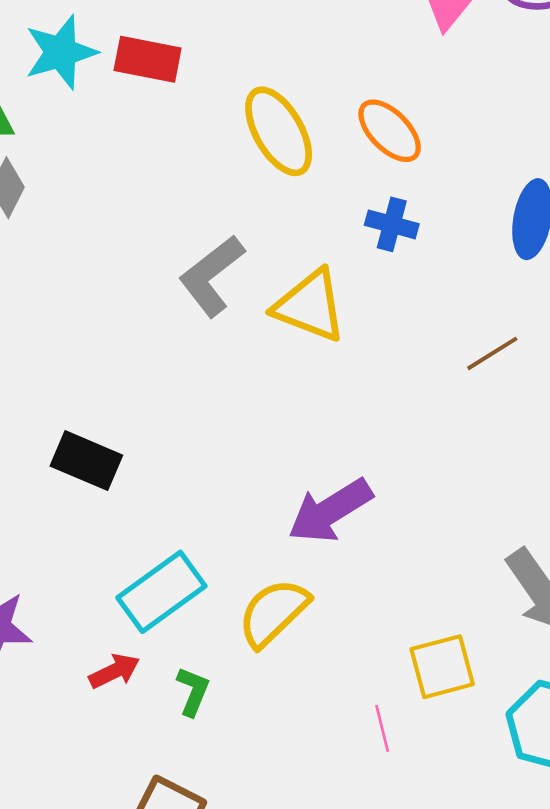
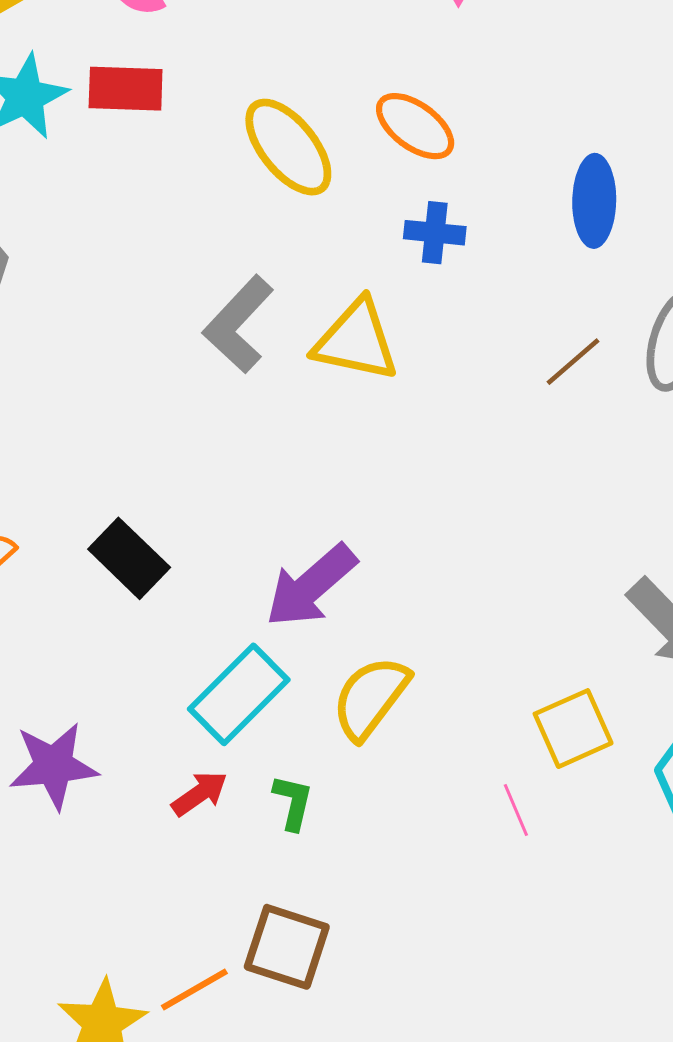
black rectangle: (86, 461) -> (129, 558), turned 30
purple arrow: (330, 511) -> (311, 586), moved

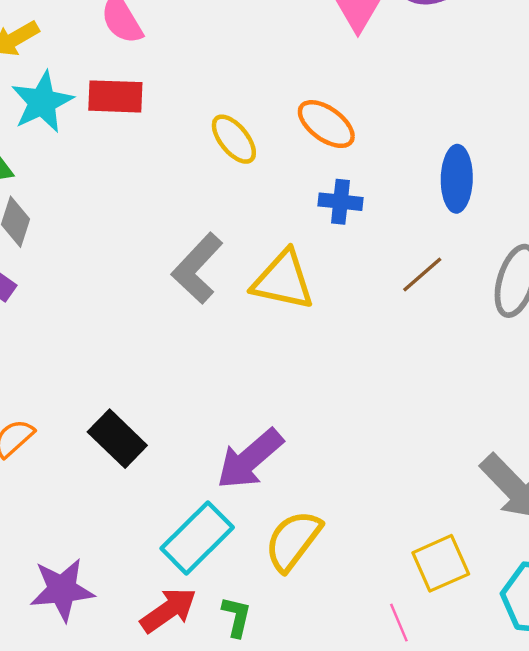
yellow ellipse: (288, 147) -> (234, 139), size x0.7
brown line: (573, 362) -> (422, 275), moved
red arrow: (200, 794) -> (168, 610), size x1.4

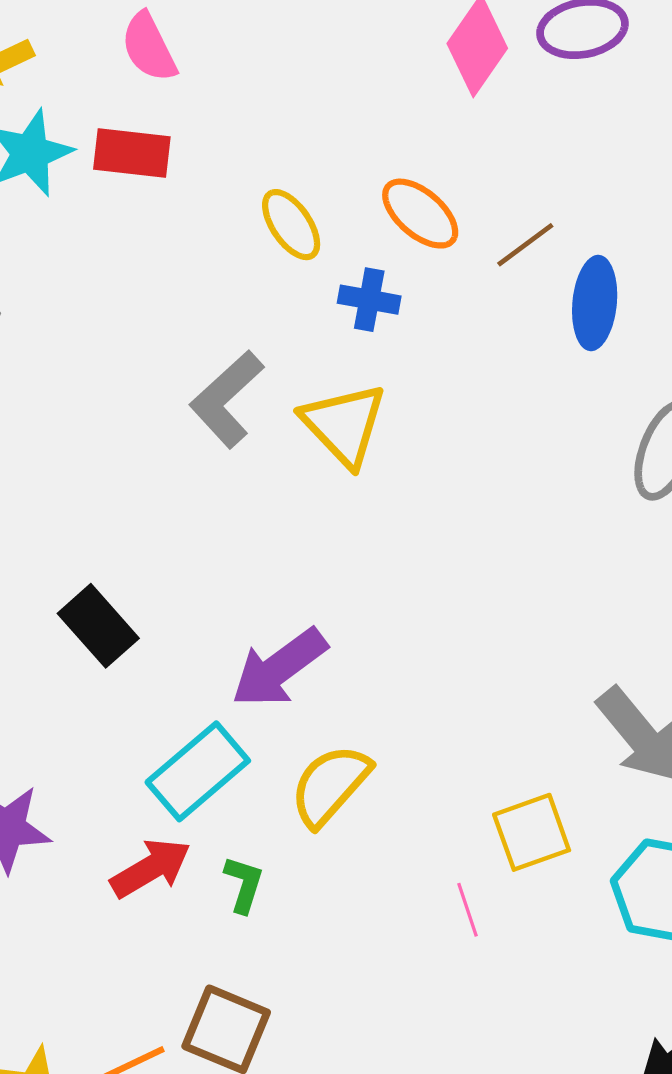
blue cross: (340, 202) -> (369, 300), moved
brown line: (422, 275) -> (525, 245), moved
yellow triangle: (283, 280) -> (344, 425), turned 30

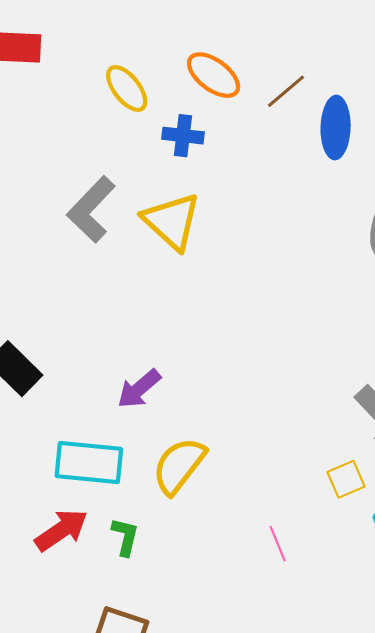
purple arrow: (279, 668) -> (139, 389), size x0.7
cyan rectangle: (198, 771) -> (89, 463), turned 50
yellow square: (532, 832) -> (346, 479), moved, size x0.7

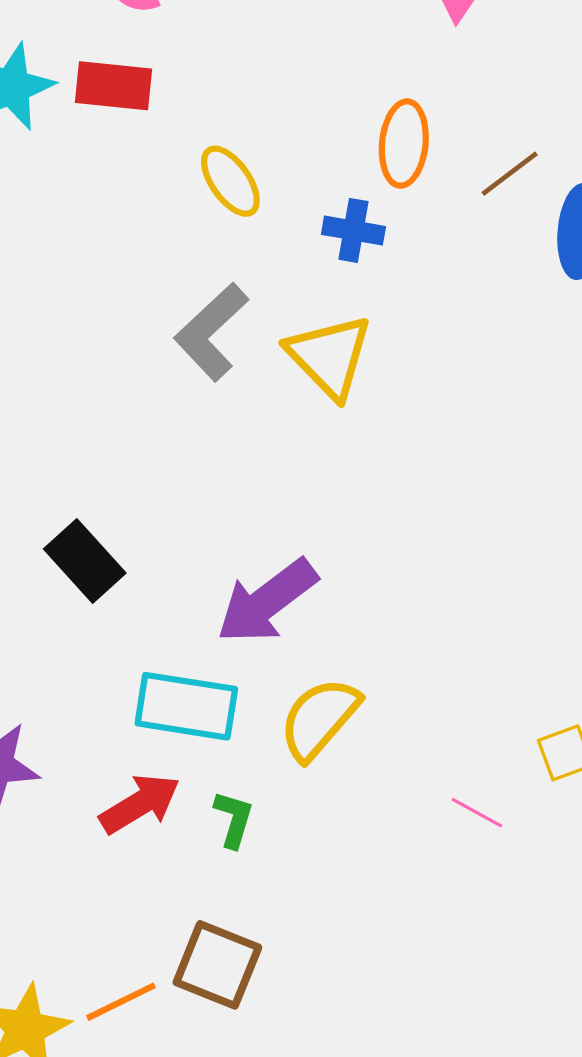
orange ellipse: (214, 75) -> (404, 144), turned 56
yellow ellipse: (127, 88) -> (230, 181), moved
purple arrow: (139, 389) -> (267, 601), size x1.5
pink line: (278, 544) -> (477, 813), moved, turned -42

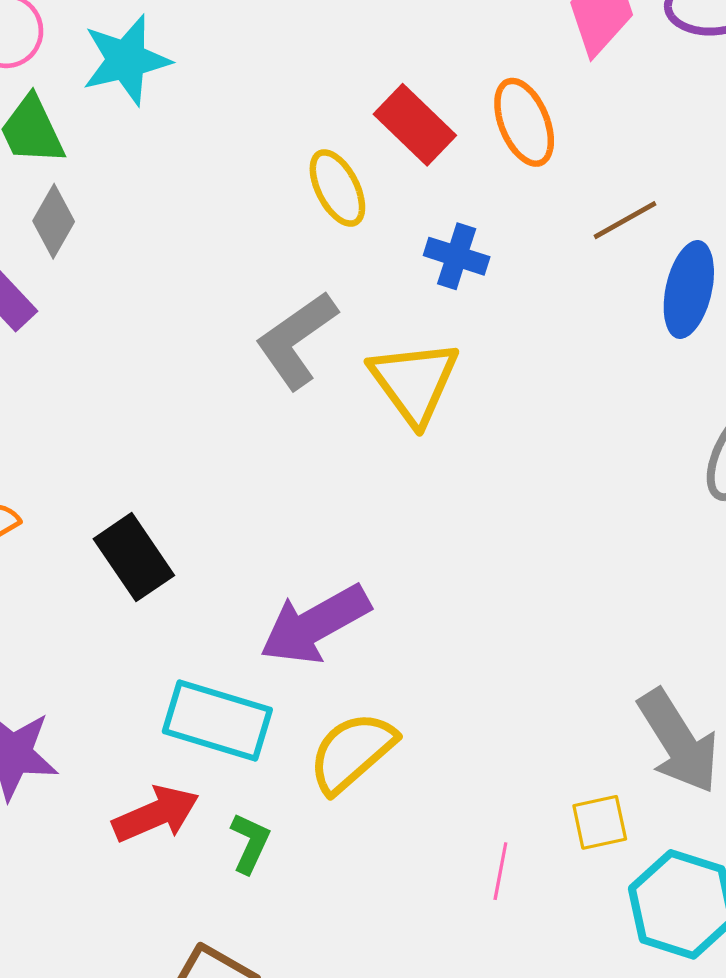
red rectangle: (114, 86) -> (415, 125), moved, turned 30
orange ellipse: (404, 144) -> (524, 122), moved, turned -36
pink line: (477, 813) -> (500, 871), turned 64

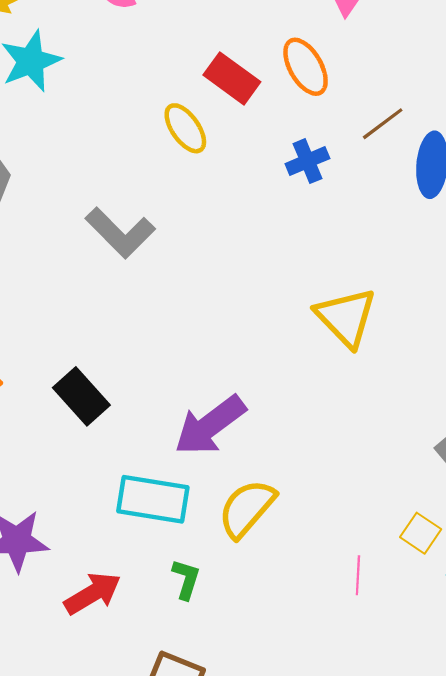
blue cross: (457, 256) -> (307, 161), moved, turned -33
gray L-shape: (296, 340) -> (120, 233), moved, turned -92
yellow triangle: (414, 382) -> (346, 317), moved
red arrow: (156, 814) -> (93, 593), moved
yellow square: (600, 822) -> (421, 533), turned -36

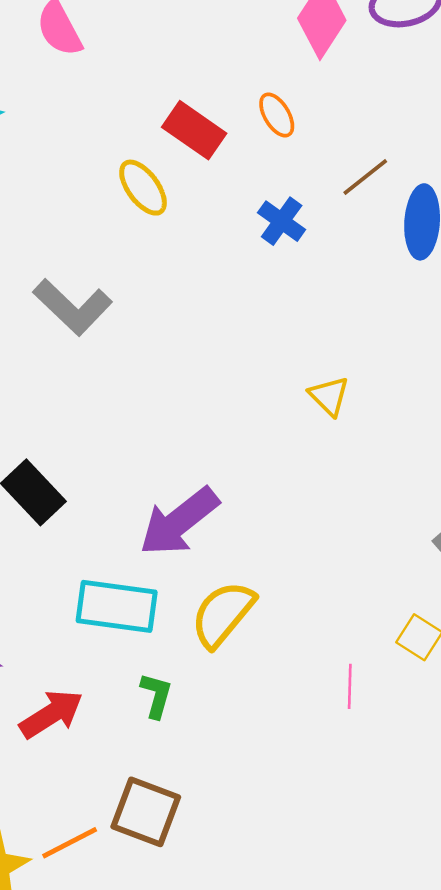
orange ellipse: (306, 67) -> (277, 115), size x0.7
blue cross: (307, 161) -> (282, 221), turned -30
yellow triangle: (346, 317) -> (329, 396), size x0.6

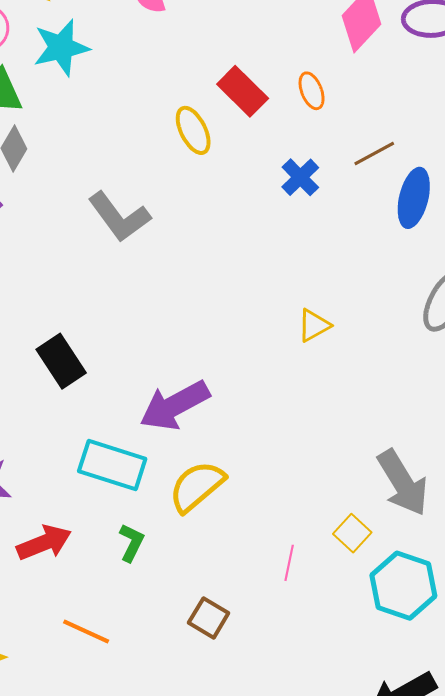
yellow triangle: (329, 396) -> (314, 325), turned 36
brown square: (146, 812) -> (209, 618), moved, size x0.7
orange line: (70, 843) -> (86, 631), moved, turned 42

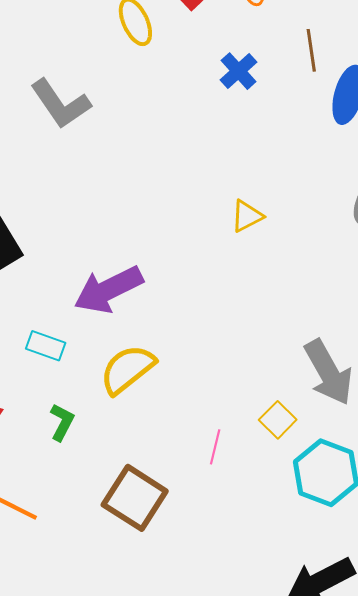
brown line: (374, 154) -> (311, 50), turned -72
cyan rectangle: (112, 465) -> (46, 346), size x0.6
brown square: (209, 618) -> (135, 498), size x1.6

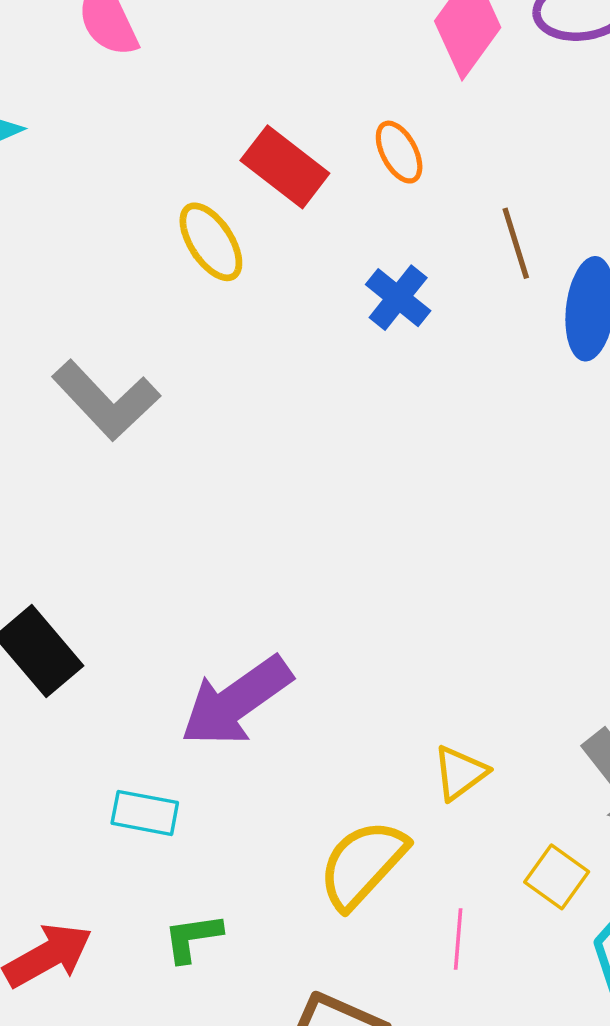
yellow triangle: (247, 216) -> (460, 773), moved
yellow semicircle: (127, 369) -> (363, 864), moved
green L-shape: (62, 422) -> (193, 938), turned -117

